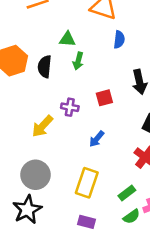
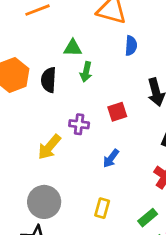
yellow rectangle: (87, 183) -> (102, 208), size x0.6

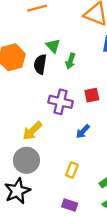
green triangle: (73, 48) -> (53, 46), moved, turned 40
purple cross: (79, 124) -> (61, 102), size x1.5
yellow arrow: (49, 147) -> (32, 131), moved

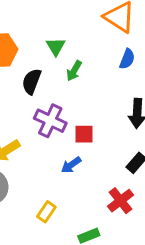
black semicircle: (40, 64) -> (32, 81), moved
red square: (92, 95) -> (84, 134), moved

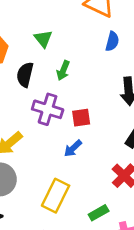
green arrow: (74, 71) -> (63, 70), moved
yellow rectangle: (46, 212) -> (56, 196), size x1.6

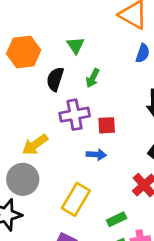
purple cross: (48, 109) -> (75, 115), turned -32
blue arrow: (73, 148) -> (96, 155), turned -138

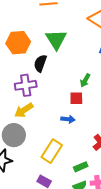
green triangle: (76, 45) -> (56, 39), size x1.6
green arrow: (93, 78) -> (85, 80), moved
purple cross: (75, 115) -> (26, 85), moved

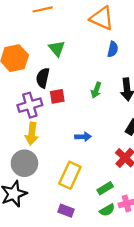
green triangle: (56, 39) -> (57, 48), size x0.7
red square: (76, 98) -> (57, 96), moved
yellow arrow: (24, 110) -> (32, 134), turned -42

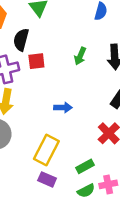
purple rectangle: (66, 211) -> (47, 179), moved

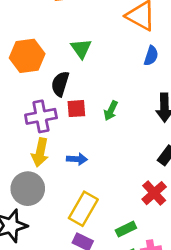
green arrow: (80, 56) -> (111, 111), moved
blue arrow: (63, 107) -> (77, 159), moved

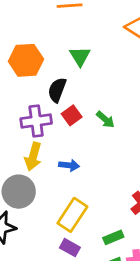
red square: (76, 109) -> (72, 115), turned -36
green arrow: (111, 111) -> (105, 120), turned -78

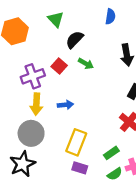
black semicircle: (57, 90) -> (75, 40), moved, turned 36

